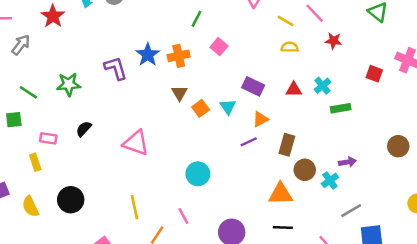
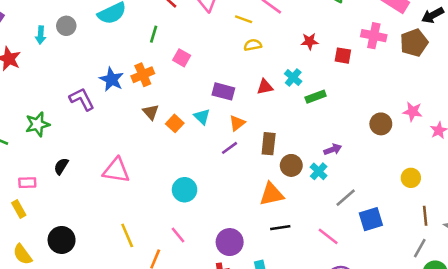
red star: (333, 41) -> (310, 41), moved

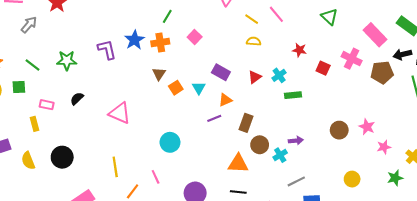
green line: (154, 34) -> (167, 16), moved
red triangle: (265, 87) -> (255, 77), turned -40

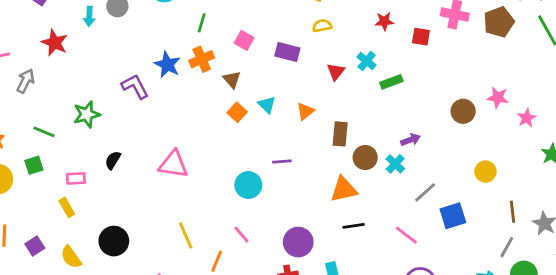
purple rectangle: (221, 72) -> (287, 52), moved
brown triangle: (159, 74) -> (232, 79), moved
purple line: (214, 118) -> (282, 162), moved, turned 32
yellow circle: (352, 179) -> (485, 172), moved

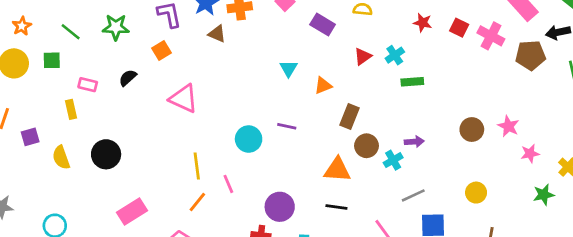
red square: (421, 37) -> (459, 28), moved
brown triangle: (232, 79) -> (217, 34), moved, turned -42
orange square: (237, 112) -> (162, 50), moved
yellow line: (186, 236) -> (197, 166), moved

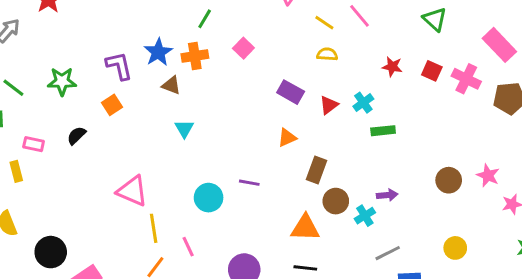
purple rectangle: (323, 25) -> (291, 92), moved
cyan triangle: (289, 68) -> (184, 129), moved
pink triangle: (184, 99) -> (132, 191), moved
black circle: (106, 154) -> (51, 252), moved

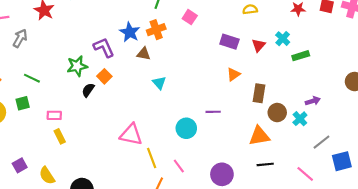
green star: (62, 81) -> (77, 66), moved
black semicircle: (76, 135) -> (88, 90), moved
yellow rectangle: (16, 171) -> (60, 136), moved

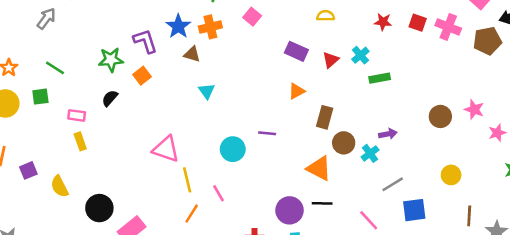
black semicircle: (88, 90) -> (110, 98), moved
orange triangle: (259, 136) -> (319, 168), turned 30
purple circle: (222, 174) -> (290, 210), moved

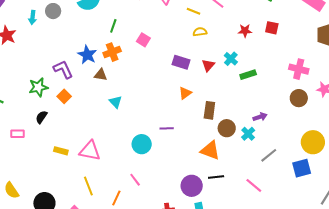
pink cross: (448, 27) -> (299, 69), moved
yellow rectangle: (80, 141) -> (61, 151), moved, turned -48
yellow circle: (451, 175) -> (313, 142), size x1.5
yellow line: (187, 180) -> (88, 186), moved
blue square: (414, 210) -> (302, 168), moved

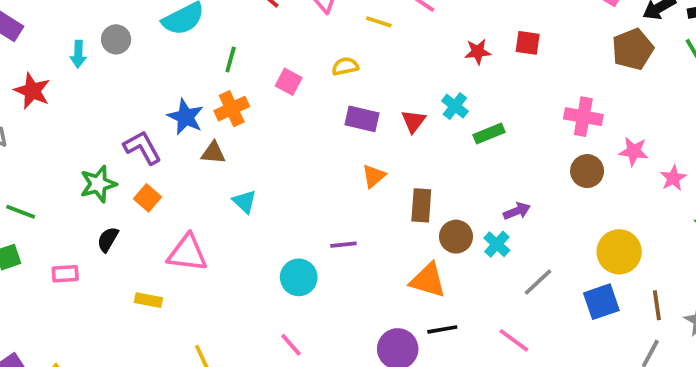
yellow semicircle: (200, 32) -> (345, 66), moved
pink triangle: (90, 151) -> (187, 253), moved

